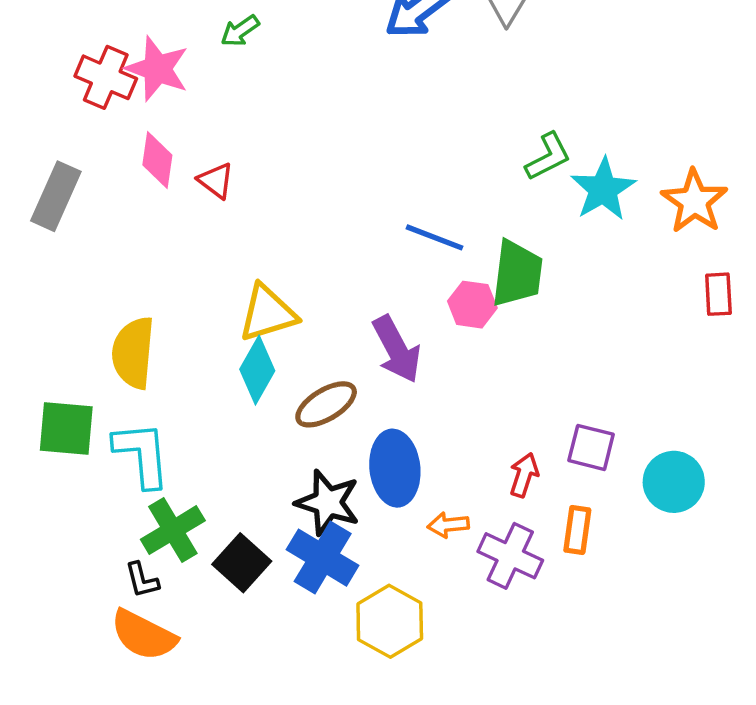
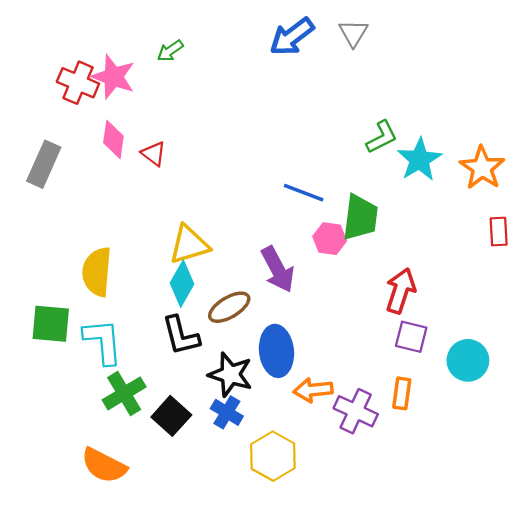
red arrow: (524, 475) -> (401, 291), moved, size x1.5
orange arrow: (448, 525) -> (313, 390), size x1.4
blue cross: (323, 558) -> (227, 412), size x0.7
black L-shape: (142, 580) -> (181, 336), moved, size x1.6

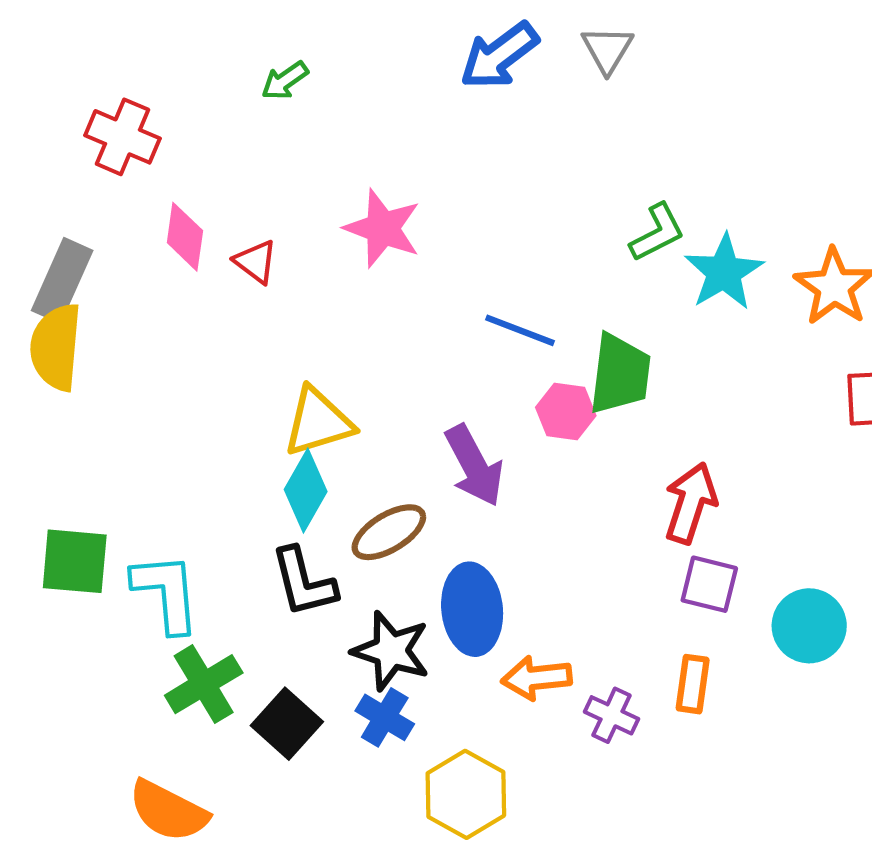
pink star: (113, 77) -> (383, 228), moved
yellow semicircle: (97, 272) -> (56, 347), moved
purple cross: (356, 411) -> (611, 715), size x0.7

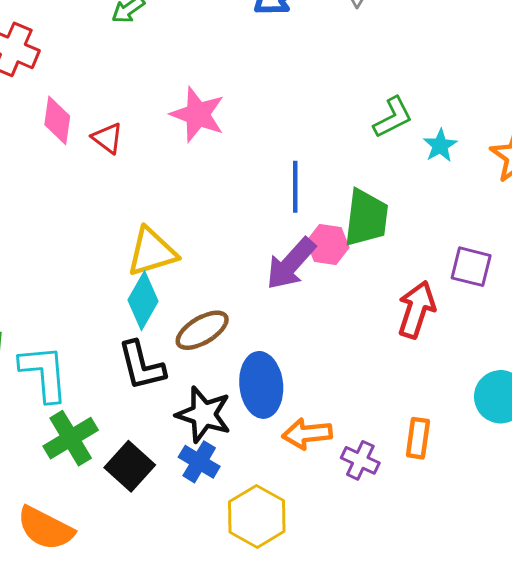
cyan star: (724, 272) -> (440, 145), size x0.6
blue line: (520, 330) -> (295, 187), turned 69
purple arrow: (474, 466) -> (291, 264), moved, turned 70
purple square: (709, 584) -> (471, 267), moved

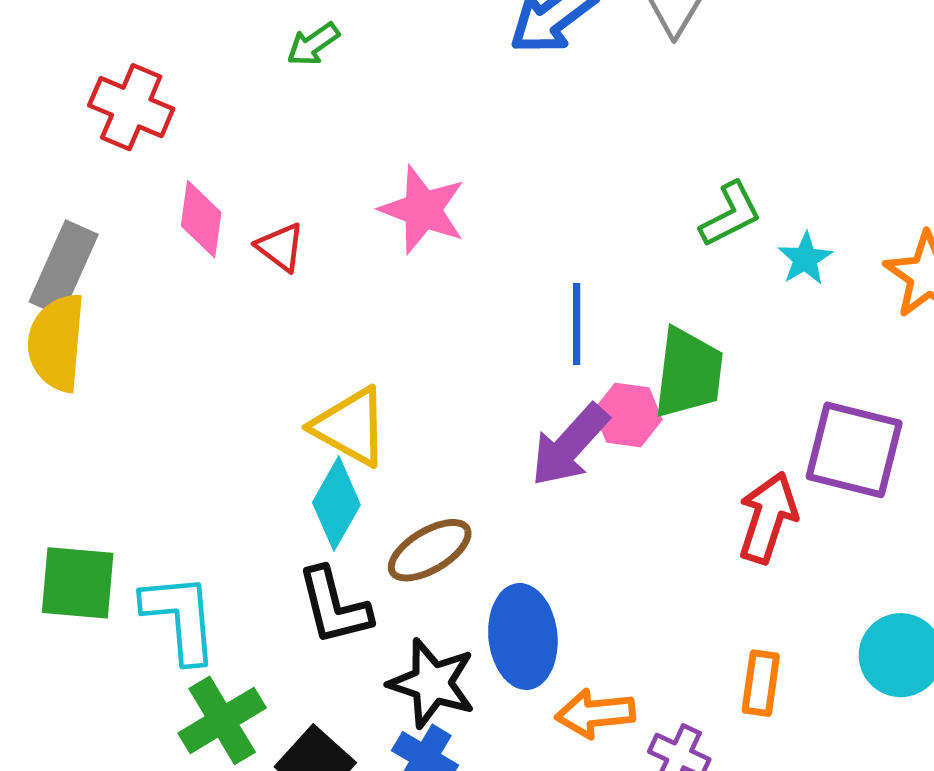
yellow triangle: (152, 252) -> (350, 427), turned 46
purple square: (471, 267) -> (854, 450), size x1.5
orange rectangle: (418, 438) -> (761, 683), moved

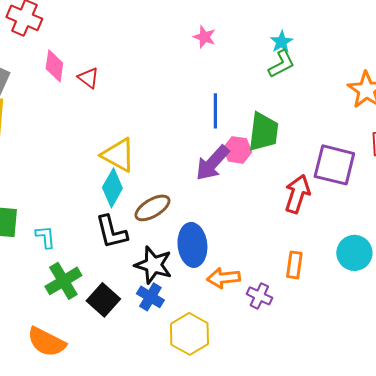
pink star: (423, 210) -> (204, 37), moved, size x0.6
cyan star: (805, 259) -> (281, 42), moved
cyan L-shape: (180, 618) -> (45, 237), size x0.6

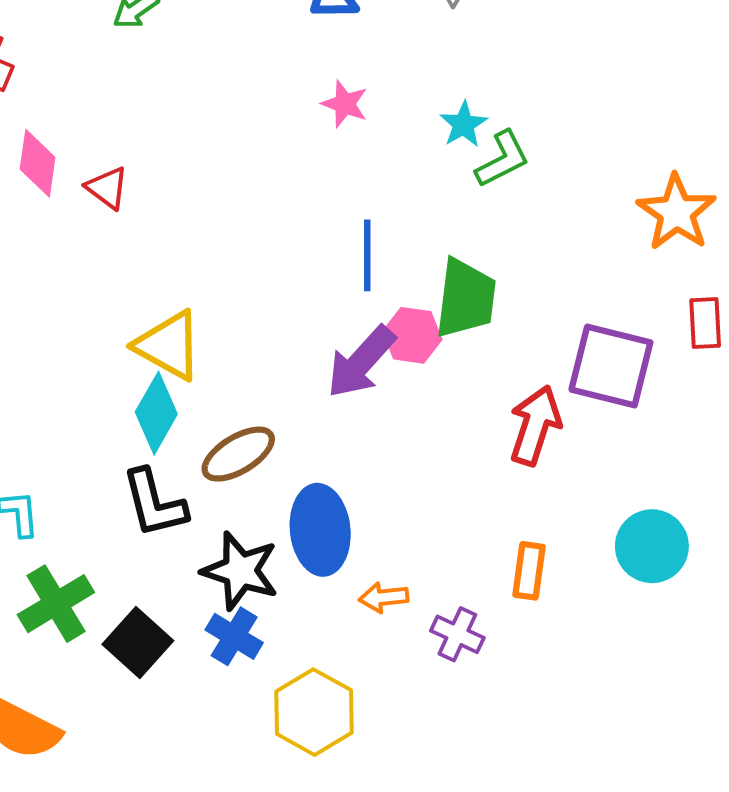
cyan star: (281, 42) -> (463, 124), moved
orange arrow: (223, 278) -> (384, 597), size x0.7

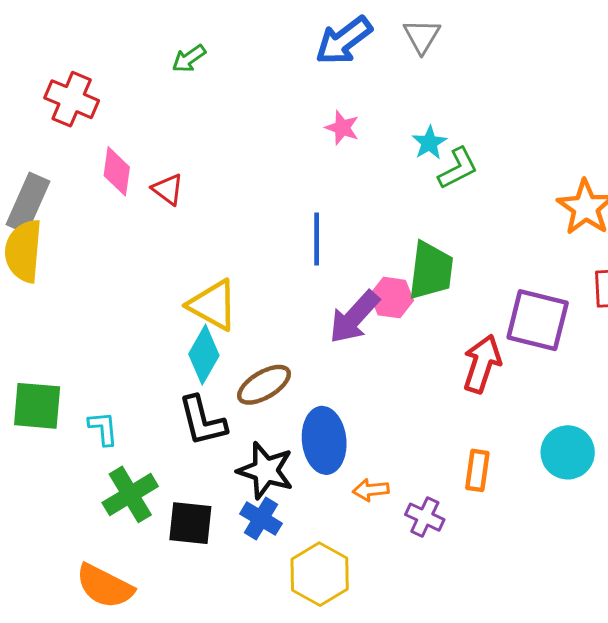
blue line: (367, 255) -> (317, 239), moved
black square: (138, 642) -> (190, 523), turned -36

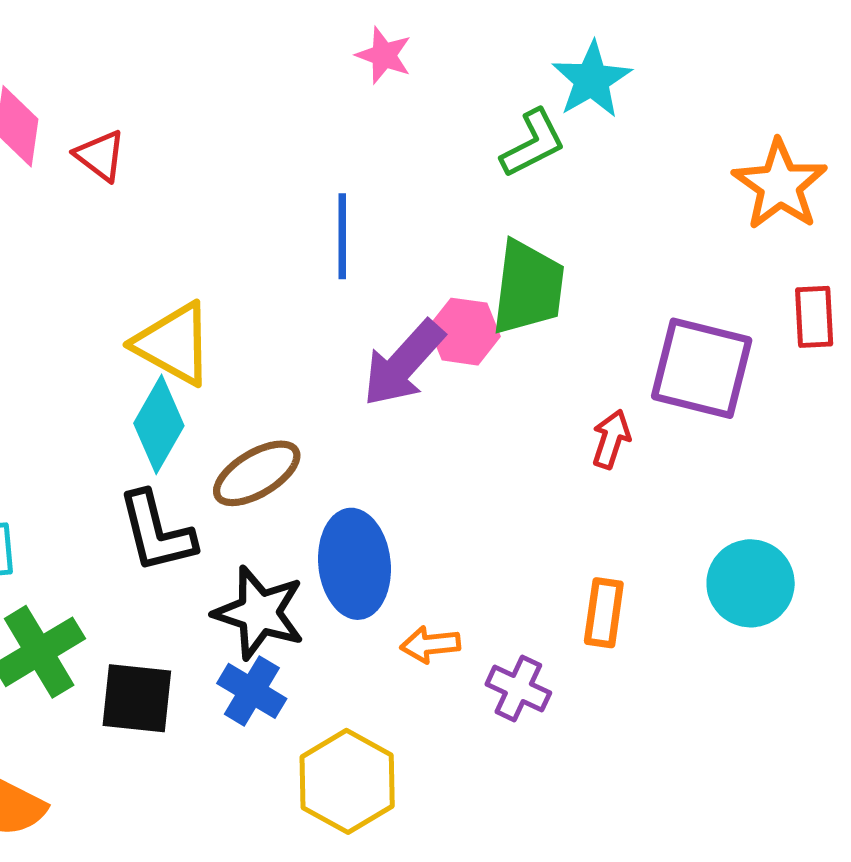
cyan star: (429, 143) -> (592, 80), moved, size x1.4
green L-shape: (458, 168) -> (533, 143), moved
red arrow: (482, 364) -> (611, 439), size x0.6

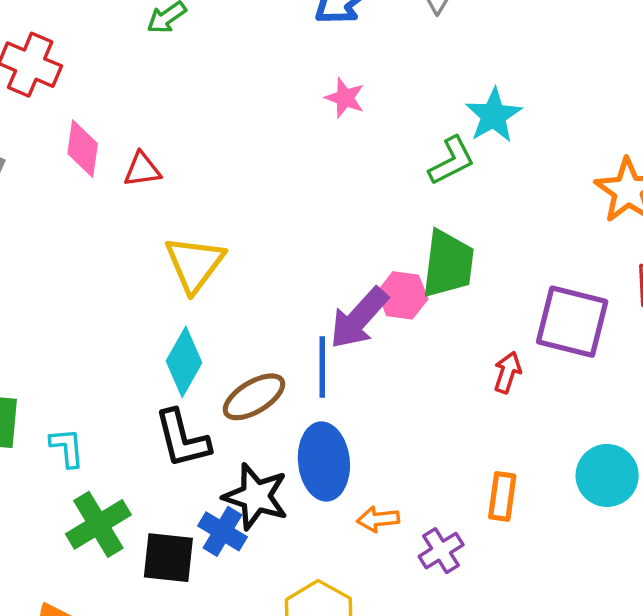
red triangle: (100, 156) -> (142, 170), turned -45
blue line: (342, 236) -> (322, 367), moved
yellow triangle: (174, 344) -> (195, 264), moved, turned 38
purple cross: (518, 689) -> (441, 551), turned 33
blue cross: (252, 691) -> (222, 531), moved

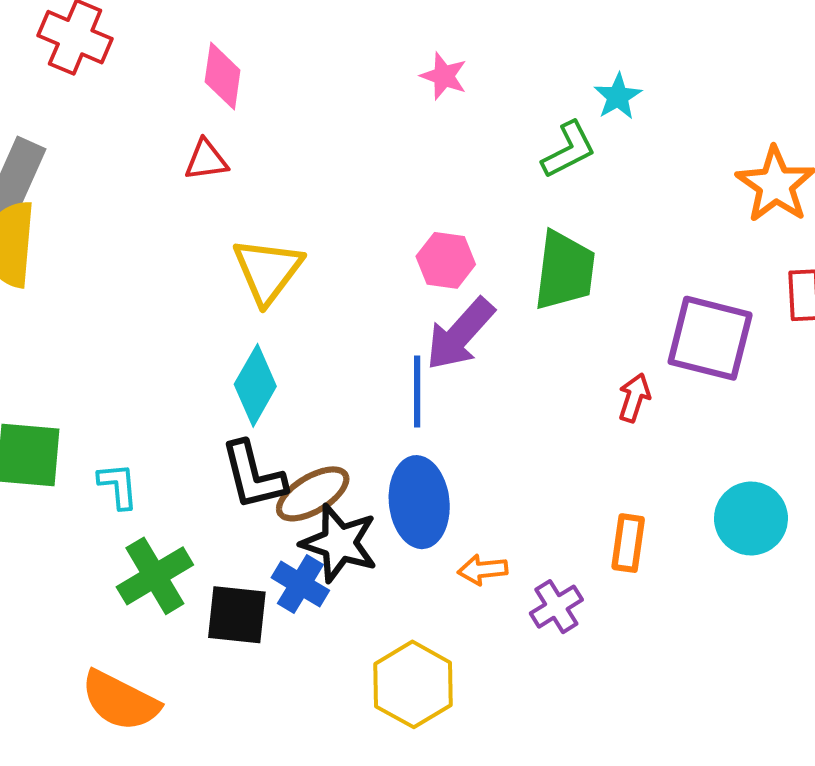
cyan star: (493, 115) -> (618, 97), size x0.7
pink diamond: (83, 149) -> (223, 76), moved
pink hexagon: (403, 295) -> (446, 260), moved
brown ellipse: (254, 397) -> (313, 494), moved

